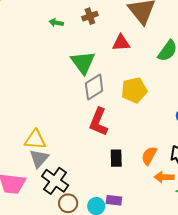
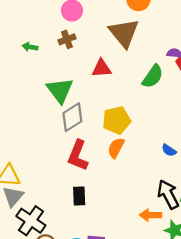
orange semicircle: (149, 156) -> (116, 148), moved
black rectangle: (116, 158) -> (79, 196), moved

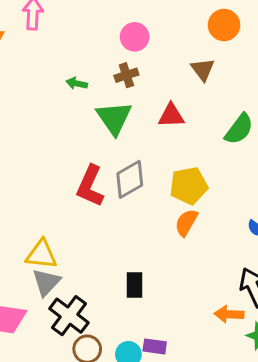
brown triangle: (124, 33) -> (203, 69), size x0.6
green triangle: (60, 90) -> (114, 118), moved
red L-shape: (78, 155) -> (90, 186), moved

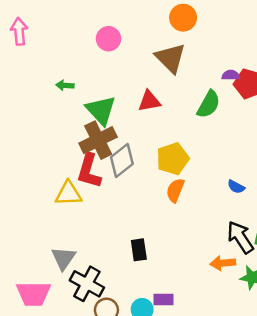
brown triangle: (203, 69) -> (170, 58), size x1.5
brown cross: (126, 75) -> (98, 140), moved, size x1.8
yellow triangle: (41, 254) -> (68, 193), moved

